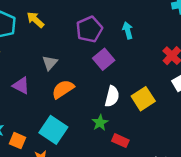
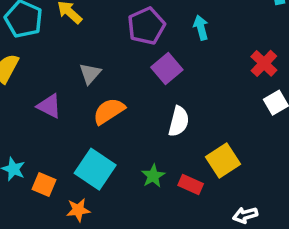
yellow square: (143, 99) -> (223, 161), moved
green star: (100, 123) -> (153, 176), moved

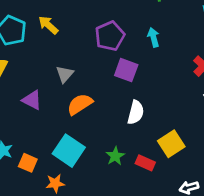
purple square: (167, 68) -> (126, 70), turned -30

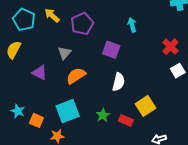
purple pentagon: (110, 36) -> (82, 24), moved
cyan square: (69, 151) -> (68, 111), turned 35

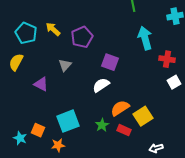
cyan arrow: (132, 25) -> (145, 38), moved, size x1.6
red cross: (170, 47) -> (167, 59), turned -35
orange semicircle: (76, 76) -> (120, 108), moved
white semicircle: (119, 82) -> (101, 85), moved, turned -138
cyan star: (18, 111) -> (20, 138), moved

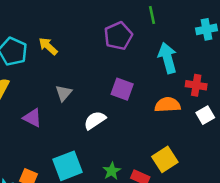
purple pentagon: (82, 37) -> (118, 36), moved
white semicircle: (101, 85) -> (95, 120), moved
orange semicircle: (120, 108) -> (168, 105), moved, turned 30

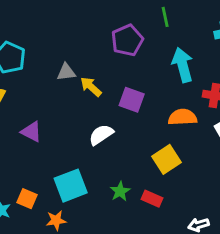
yellow arrow: (48, 46) -> (91, 87), moved
gray triangle: (64, 93) -> (66, 72), moved, turned 42
yellow square: (165, 159) -> (167, 159), moved

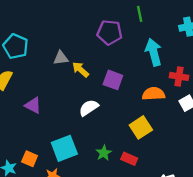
purple pentagon: (127, 40) -> (110, 32), turned 30

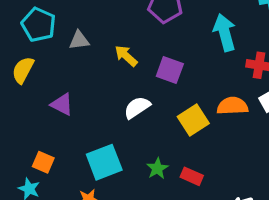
gray triangle: (61, 58) -> (79, 40), moved
orange semicircle: (154, 94) -> (232, 106), moved
yellow square: (141, 127) -> (193, 120), moved
orange square: (30, 159) -> (43, 162), moved

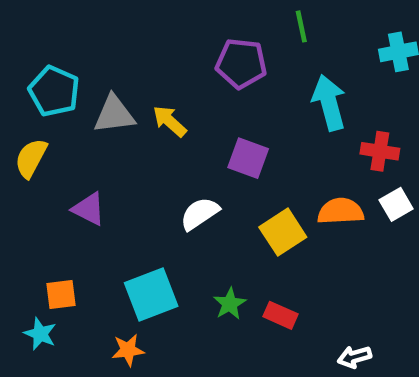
gray triangle: (79, 40) -> (114, 114), size x1.4
yellow arrow: (126, 56) -> (170, 121), moved
orange square: (43, 162) -> (61, 295), turned -30

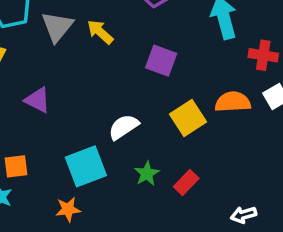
gray triangle: (114, 114) -> (57, 27), turned -44
white semicircle: (200, 214) -> (123, 127), moved
red rectangle: (281, 315) -> (186, 182), turned -70

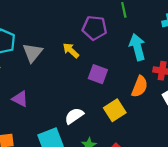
yellow arrow: (100, 32) -> (71, 50), moved
orange semicircle: (233, 102) -> (140, 87), moved, turned 115

